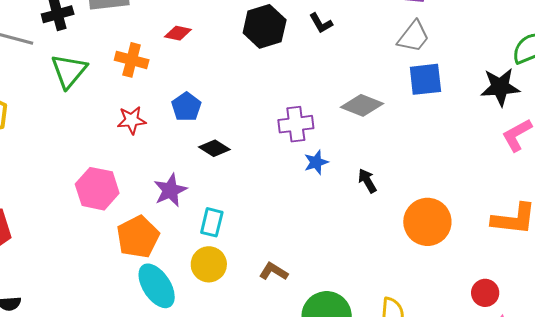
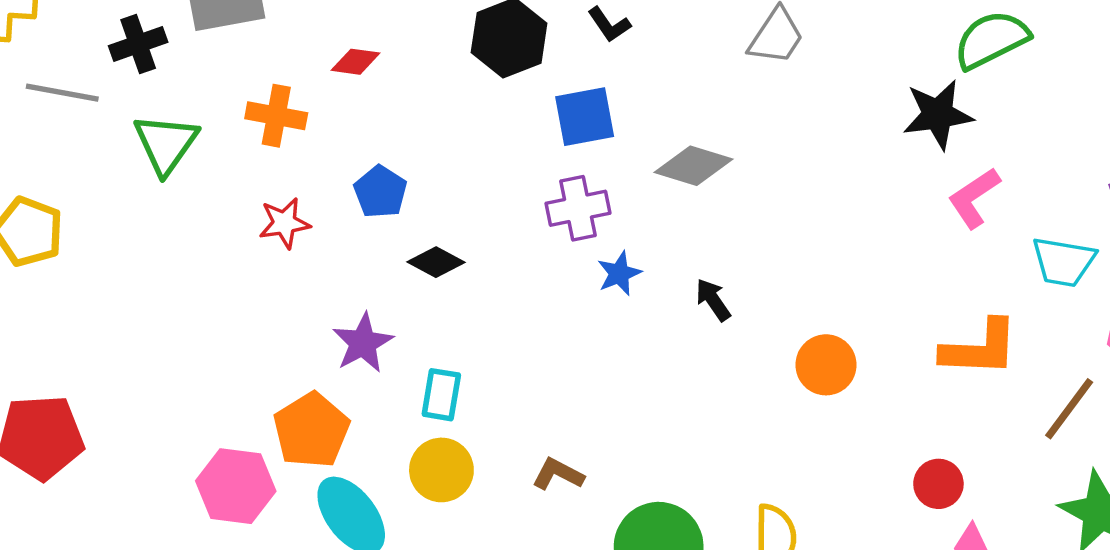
blue square: (425, 79) -> (585, 117), moved
pink hexagon: (97, 189) -> (236, 486), moved
orange circle: (427, 222) -> (826, 365), size x0.7

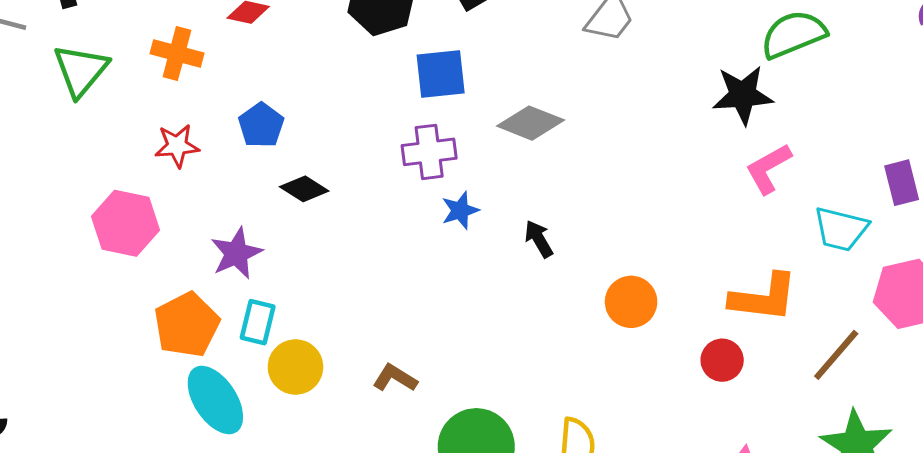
cyan rectangle: (441, 395) -> (258, 322), moved
red circle: (938, 484) -> (722, 360), moved
pink hexagon: (236, 486) -> (126, 223), moved

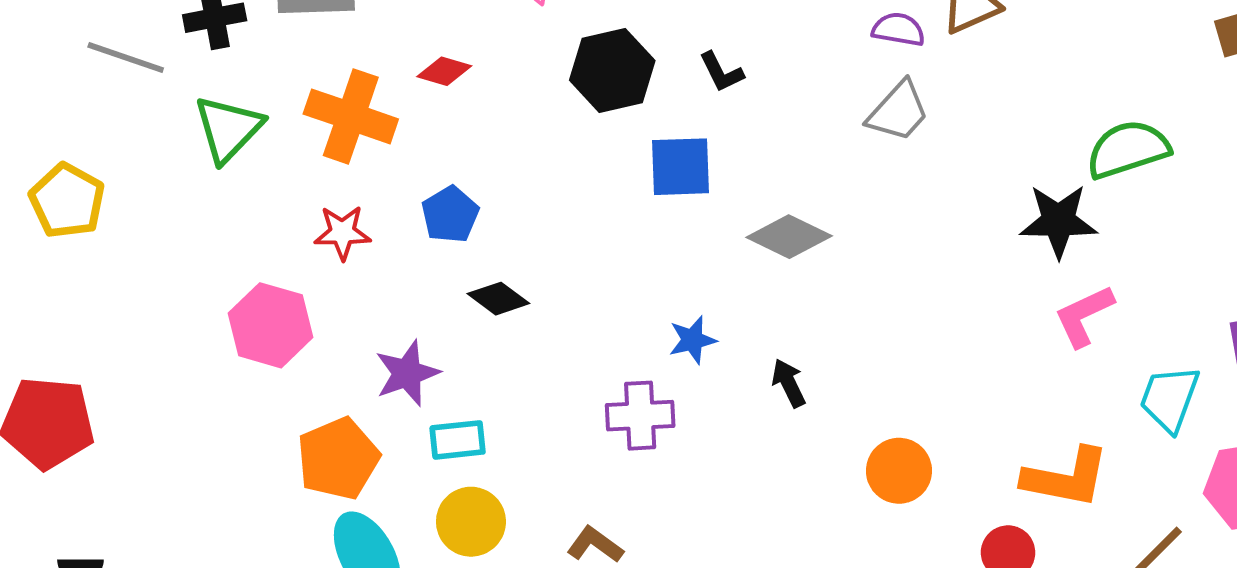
orange cross: (177, 53) -> (351, 116), size x1.4
purple cross: (429, 152) -> (640, 416), moved
cyan trapezoid: (841, 229) -> (1169, 399), turned 92
cyan rectangle: (258, 322) -> (458, 440), moved, turned 66

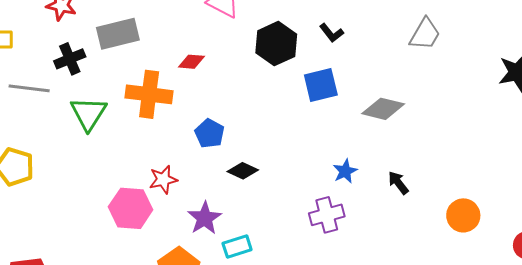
red star: (342, 233) -> (163, 179), moved

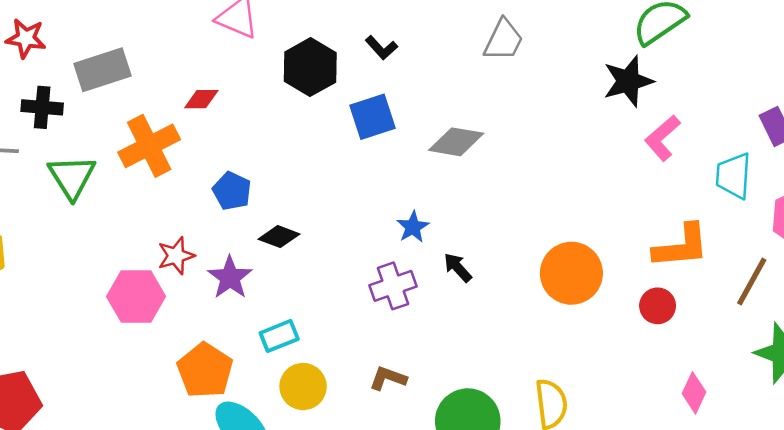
black cross: (70, 59) -> (42, 107), turned 32
orange cross: (149, 94) -> (149, 146), turned -30
black arrow: (398, 183) -> (458, 268), moved
orange circle: (463, 215) -> (571, 273), size x1.4
purple star: (205, 218) -> (230, 278), moved

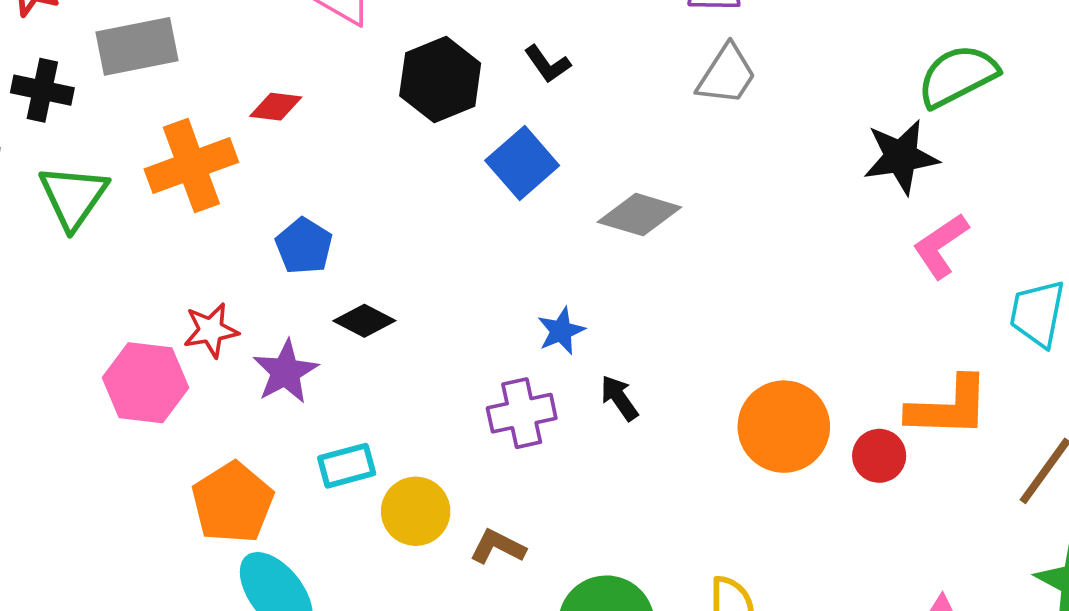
blue square: (373, 117) -> (522, 163), turned -30
red circle: (658, 306) -> (879, 456), moved
yellow circle: (303, 387) -> (416, 511), moved

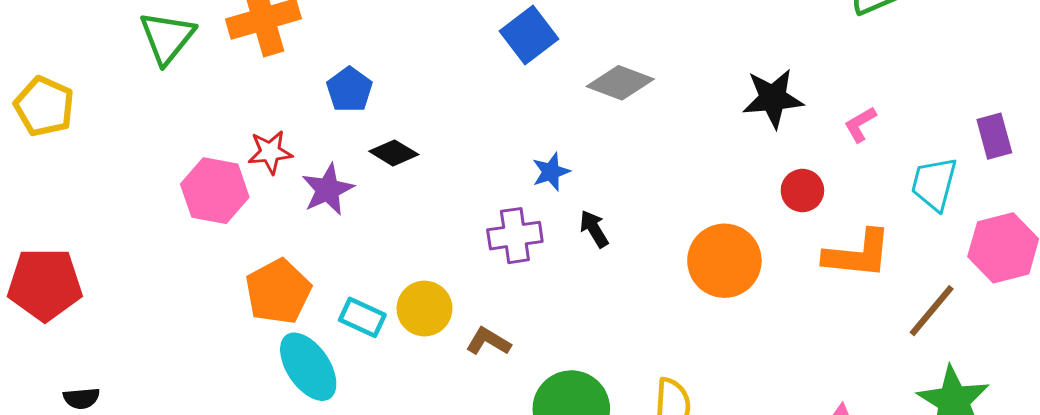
black star: (901, 157) -> (773, 98), moved
pink L-shape: (941, 246) -> (860, 124), size x0.7
red circle: (879, 456) -> (802, 191), moved
cyan rectangle: (347, 466) -> (362, 317), moved, turned 36

